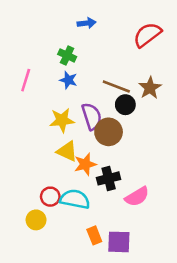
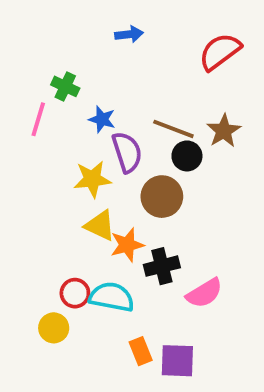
green cross: (67, 55) -> (65, 86), moved
purple semicircle: (92, 116) -> (127, 152), moved

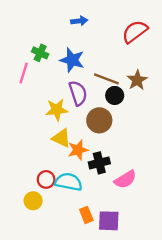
blue star: (102, 119) -> (72, 60), moved, size x1.5

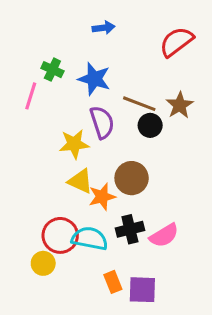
brown circle: (99, 120) -> (132, 178), moved
black cross: (99, 163) -> (130, 229), moved
red circle: (46, 179) -> (60, 235), size x1.5

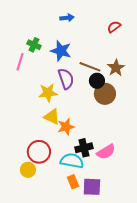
red semicircle: (176, 42) -> (114, 27), size x0.6
brown circle: (132, 178) -> (105, 94), moved
cyan semicircle: (90, 239) -> (72, 161), moved

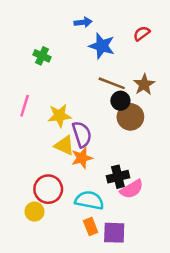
blue star: (61, 51) -> (102, 46), moved
pink line: (20, 62) -> (25, 106), moved
purple semicircle: (66, 79) -> (82, 134), moved
black cross: (84, 148) -> (118, 177), moved

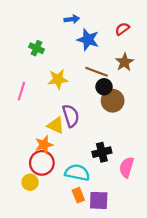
brown star: (144, 85) -> (124, 62), moved
yellow star: (59, 116) -> (58, 79), moved
orange star: (82, 158) -> (44, 145), moved
pink semicircle: (132, 189) -> (127, 167), moved, turned 138

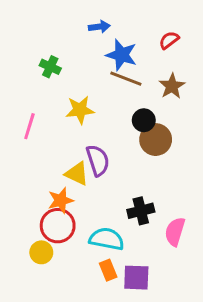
brown line: (97, 72) -> (126, 79), moved

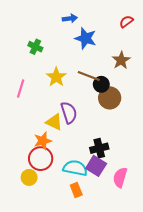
red semicircle: (169, 40) -> (126, 22), moved
brown line: (126, 79) -> (89, 76), moved
yellow star: (80, 110) -> (56, 77), turned -30
pink semicircle: (175, 232) -> (120, 177), moved
purple square: (136, 278) -> (96, 166), moved, turned 30

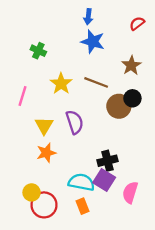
blue arrow: (70, 18) -> (88, 17), moved, turned 104
black circle: (101, 84) -> (132, 98), moved
yellow triangle: (54, 122) -> (44, 126), moved, turned 36
red circle: (41, 159) -> (44, 205), moved

